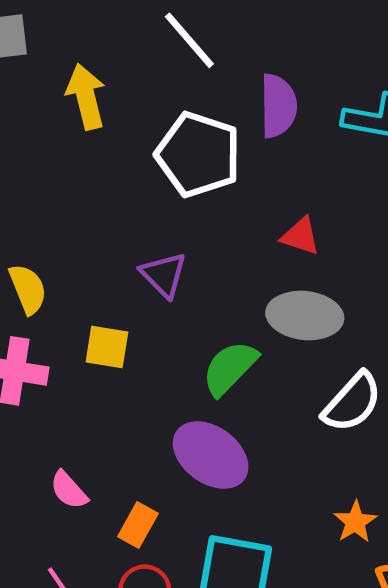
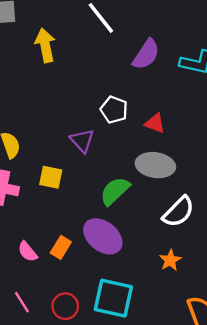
purple semicircle: (278, 106) -> (146, 54), turned 32
white pentagon: (198, 155) -> (114, 110), moved, size x0.6
orange star: (355, 522) -> (170, 260), moved
orange rectangle: (138, 525) -> (61, 247), moved

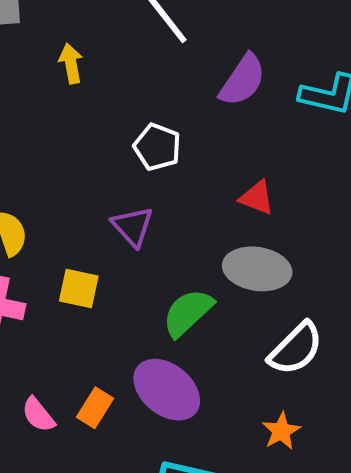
yellow arrow: (45, 45) -> (71, 63), size x0.7
white pentagon: (114, 110) -> (157, 147), moved

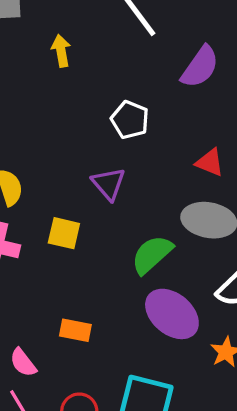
purple ellipse: (167, 390) -> (172, 314), moved
orange rectangle: (95, 408) -> (75, 330), turned 68
pink semicircle: (38, 415) -> (23, 363), moved

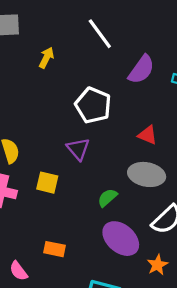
yellow arrow: (61, 51) -> (46, 58), turned 35
white pentagon: (130, 120) -> (93, 105), size x1.4
green semicircle: (152, 254) -> (107, 198), size x0.7

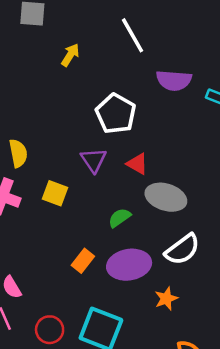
purple semicircle: (141, 70) -> (174, 80), turned 52
red triangle: (147, 135) -> (137, 164), moved
purple ellipse: (121, 239) -> (129, 265), turned -57
orange rectangle: (55, 249) -> (83, 261), moved, turned -70

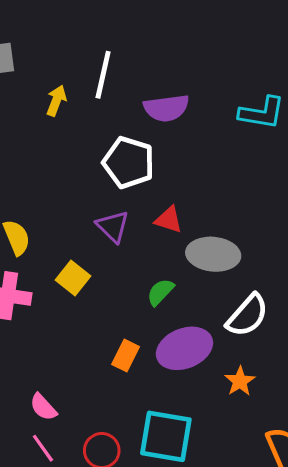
white line: (133, 35) -> (103, 75), moved, turned 54
purple semicircle: (174, 80) -> (166, 108), moved
yellow square: (55, 193) -> (73, 278), turned 30

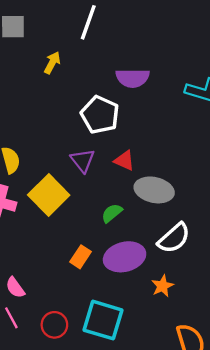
white line: (103, 75) -> (88, 22), moved
yellow square: (73, 278) -> (49, 195), size x1.6

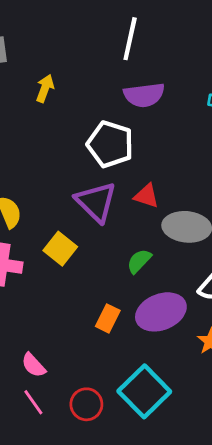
white line: (88, 22) -> (130, 39), moved
purple triangle: (83, 160) -> (96, 202), size x1.4
yellow square: (49, 195) -> (60, 249), size x0.7
cyan square: (103, 320) -> (144, 391), turned 36

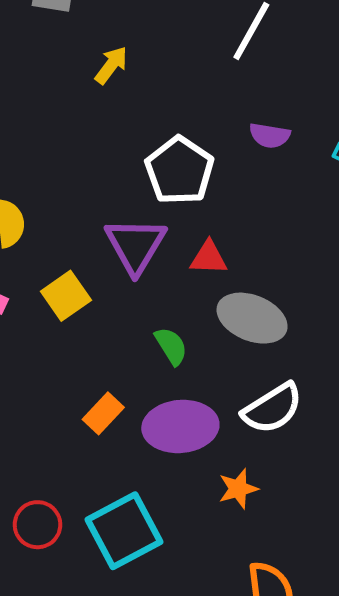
purple semicircle: (144, 95) -> (270, 135), moved, size x0.7
red triangle: (146, 196) -> (209, 258), turned -32
green semicircle: (139, 261) -> (171, 346), turned 88

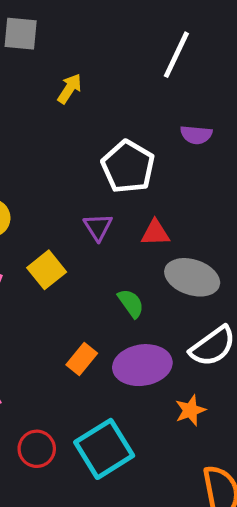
purple triangle: (135, 245) -> (98, 227), size x0.6

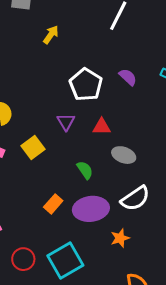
purple semicircle: (196, 135) -> (128, 77), moved, turned -144
gray ellipse: (192, 277) -> (124, 155), size x0.7

